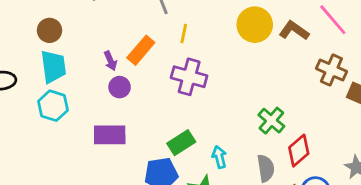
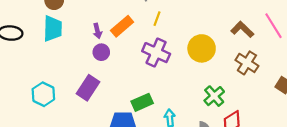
yellow circle: (255, 25) -> (202, 48), moved
brown cross: (331, 70) -> (247, 63), moved
cyan hexagon: (53, 106) -> (43, 94), moved
purple rectangle: (110, 135) -> (88, 88), turned -65

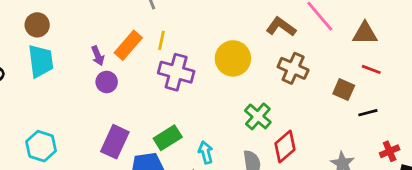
yellow line: (157, 19) -> (162, 40), moved
purple rectangle: (88, 88) -> (115, 142), moved

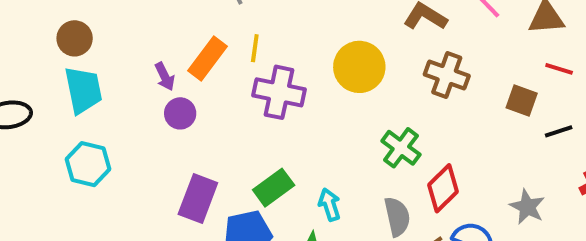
cyan hexagon: (41, 146) -> (88, 164), moved

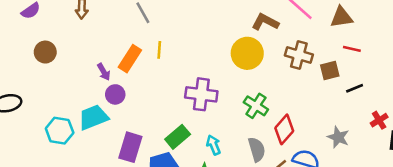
yellow circle: (359, 67) -> (247, 53), moved
brown cross: (447, 75) -> (299, 55), moved
cyan trapezoid: (83, 90) -> (93, 117), moved, turned -96
purple cross: (279, 92) -> (201, 94), moved
brown square: (522, 100) -> (330, 70), turned -30

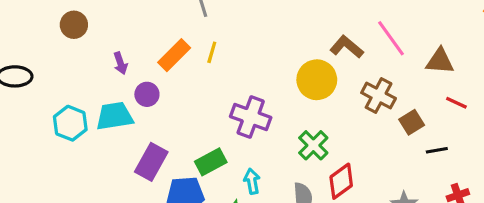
red line: (352, 49) -> (456, 103), moved
brown square: (330, 70) -> (412, 122), turned -30
purple arrow: (104, 72) -> (120, 63), moved

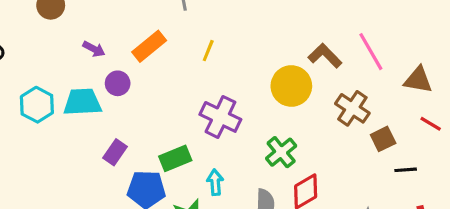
yellow line: (212, 52) -> (208, 51), moved
purple arrow: (120, 63) -> (94, 49), turned -50
purple rectangle: (151, 162) -> (115, 152), size x0.7

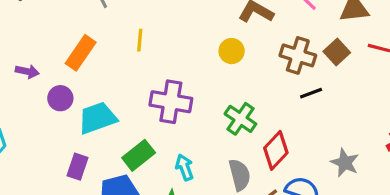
yellow circle: (291, 86) -> (232, 51), size x0.6
cyan trapezoid: (82, 102) -> (97, 118), moved
brown square: (383, 139) -> (337, 52), moved
black line: (406, 170) -> (311, 93), moved

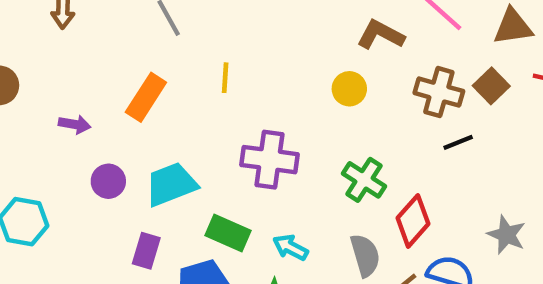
purple circle: (60, 98) -> (108, 181), moved
green rectangle: (139, 155) -> (228, 233), turned 64
cyan arrow: (184, 167) -> (290, 247), turned -40

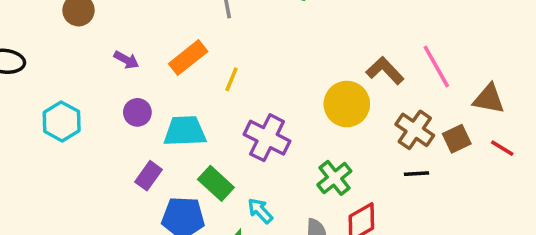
yellow line: (225, 78) -> (232, 79), moved
yellow circle: (349, 89) -> (347, 104), size x1.6

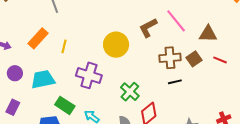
brown L-shape: (385, 71) -> (148, 28), turned -65
yellow circle: (347, 104) -> (116, 45), moved
brown cross: (415, 130) -> (170, 58), turned -30
purple rectangle: (148, 176) -> (13, 107), moved

